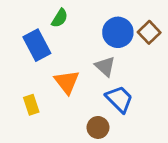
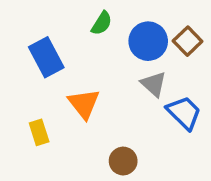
green semicircle: (60, 18) -> (102, 23), moved
gray triangle: (105, 66) -> (154, 84), moved
blue trapezoid: (119, 99) -> (184, 113), moved

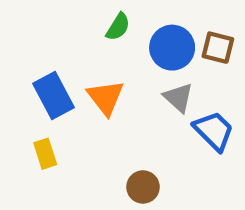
brown square: (188, 41) -> (218, 48), turned -32
blue rectangle: (46, 57) -> (54, 95), moved
orange triangle: (84, 104) -> (106, 98), moved

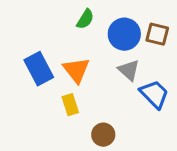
yellow rectangle: (45, 154) -> (70, 105), moved

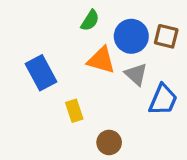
orange triangle: (76, 70) -> (101, 60), moved, turned -36
blue trapezoid: (154, 94) -> (163, 100), turned 68

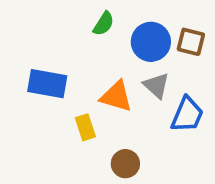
orange triangle: (101, 60) -> (116, 96), moved
blue rectangle: (41, 73) -> (47, 84), turned -52

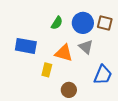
green semicircle: (104, 24) -> (57, 23), moved
blue trapezoid: (187, 115) -> (103, 75), moved
yellow rectangle: (85, 127) -> (47, 70), turned 32

